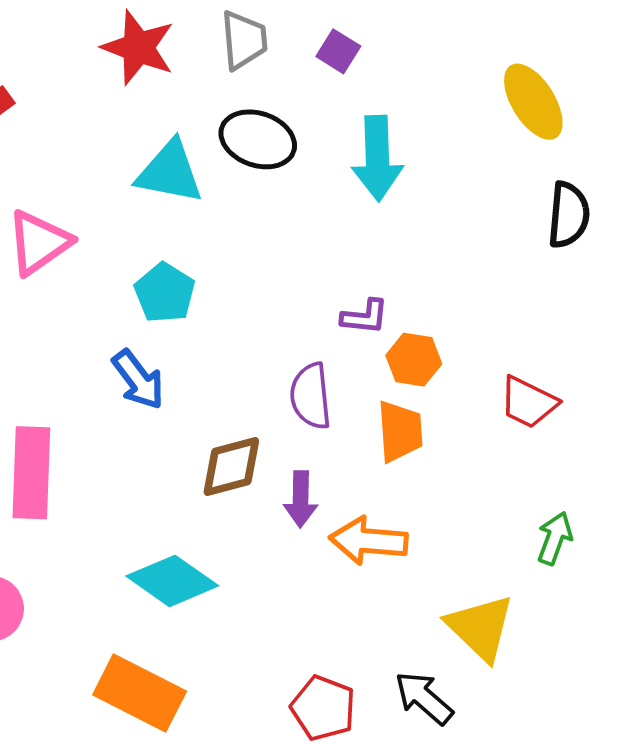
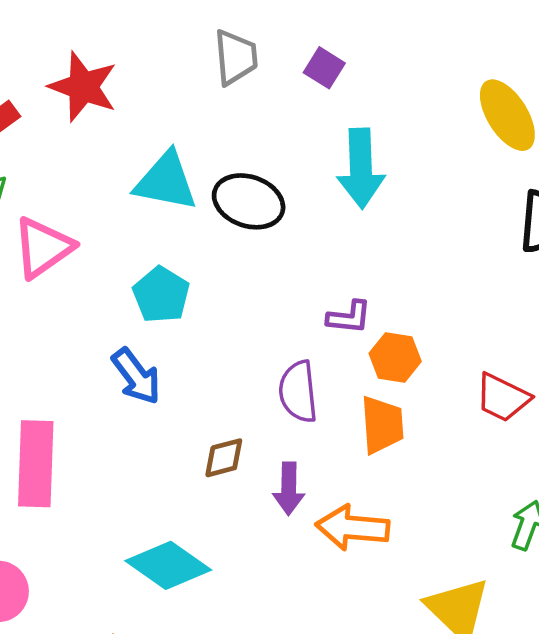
red star: (138, 48) -> (83, 87), moved
black ellipse: (258, 139) -> (249, 201), moved
brown diamond: (231, 466) -> (224, 458), size x0.7

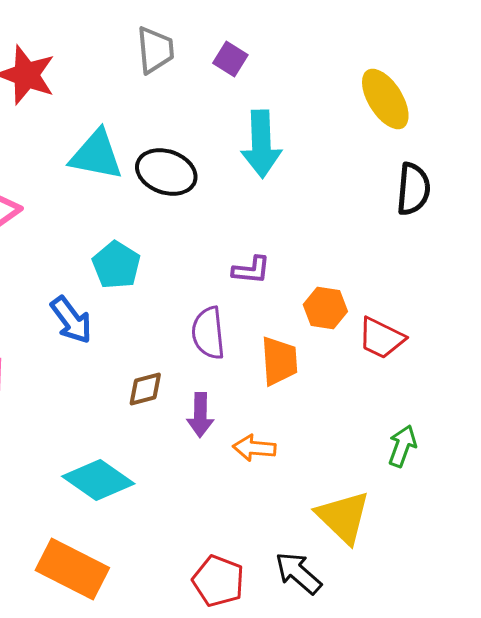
cyan pentagon: (161, 295) -> (116, 265), moved
orange hexagon: (395, 357) -> (325, 308), moved
orange arrow: (353, 528) -> (254, 448), size x0.7

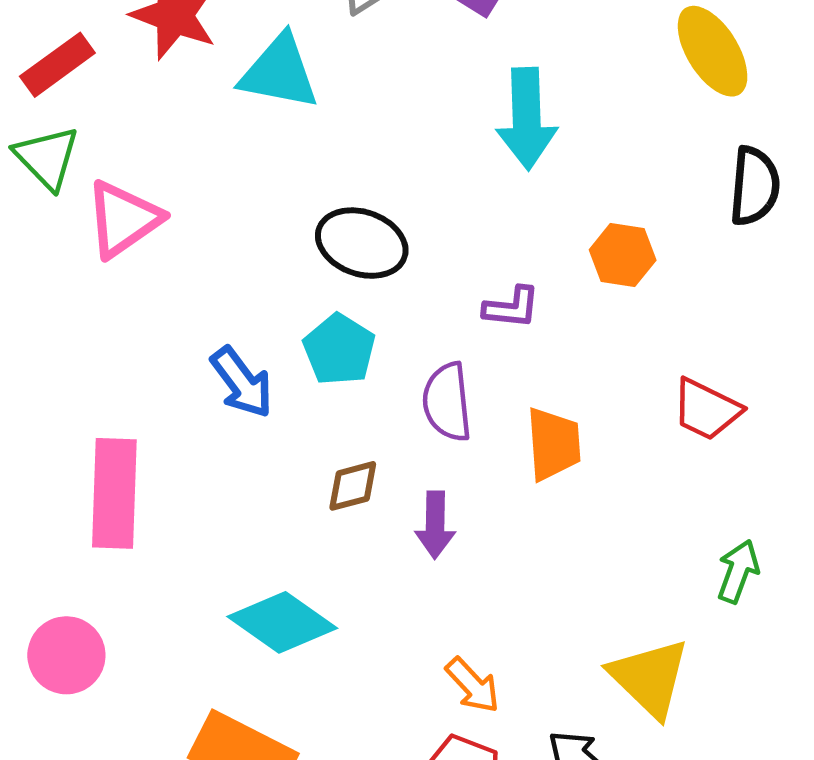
cyan triangle: (96, 155) -> (279, 72), moved
black ellipse: (166, 172) -> (362, 243), moved
cyan pentagon: (116, 265) -> (339, 349), moved
orange hexagon: (325, 308) -> (623, 255), moved
orange arrow: (254, 448) -> (473, 685), moved, turned -138

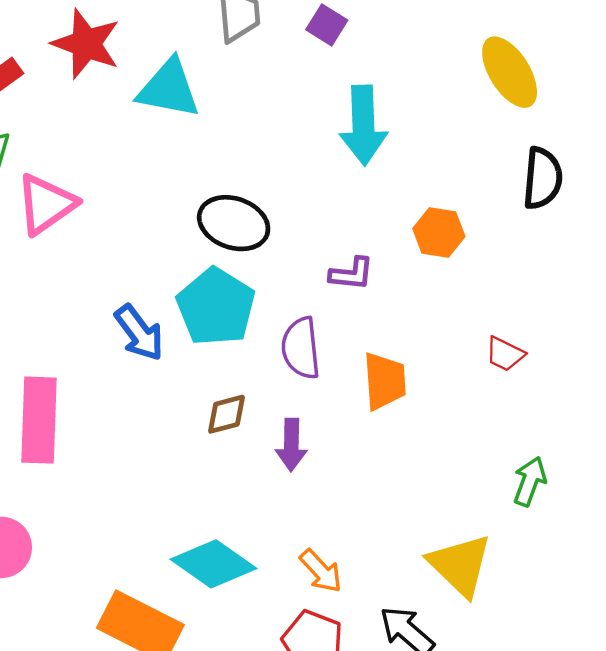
cyan pentagon: (339, 349) -> (216, 307), size x1.4
red trapezoid: (707, 409) -> (505, 354), size x0.7
cyan diamond: (282, 622) -> (214, 564), moved

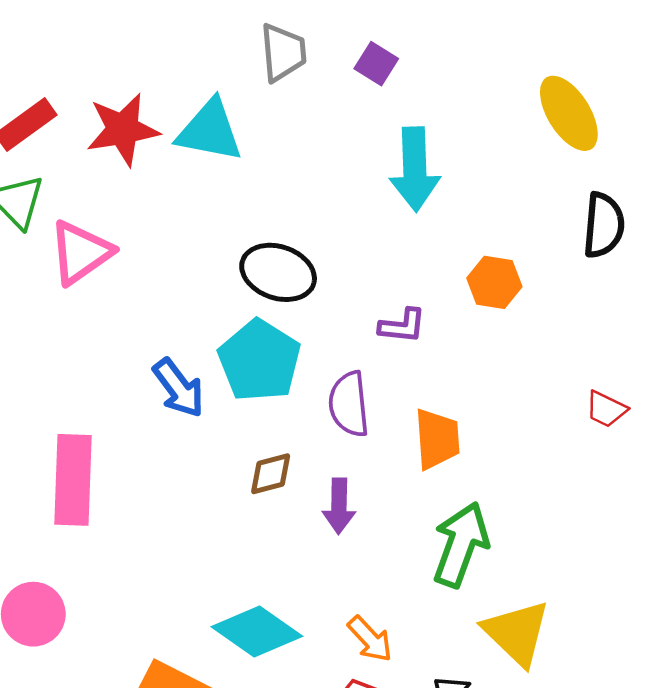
red star: (86, 44) -> (123, 129), moved, turned -30
red trapezoid: (505, 354) -> (606, 409), moved
green arrow: (530, 481) -> (461, 545), moved, size x1.6

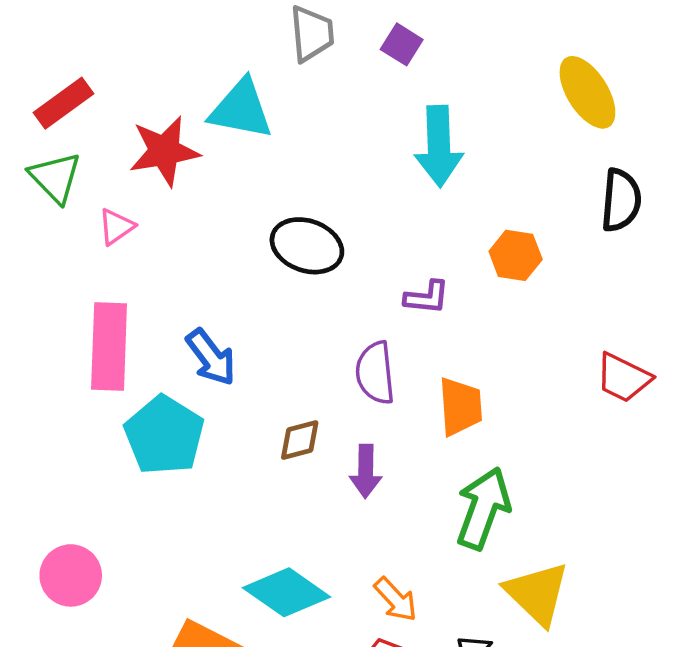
red star: (123, 129) -> (164, 151), moved
pink triangle: (80, 253) -> (116, 227), size x0.6
cyan pentagon: (259, 361) -> (164, 435), moved
red trapezoid: (606, 409) -> (623, 378), size x1.4
pink rectangle: (73, 480) -> (109, 347), moved

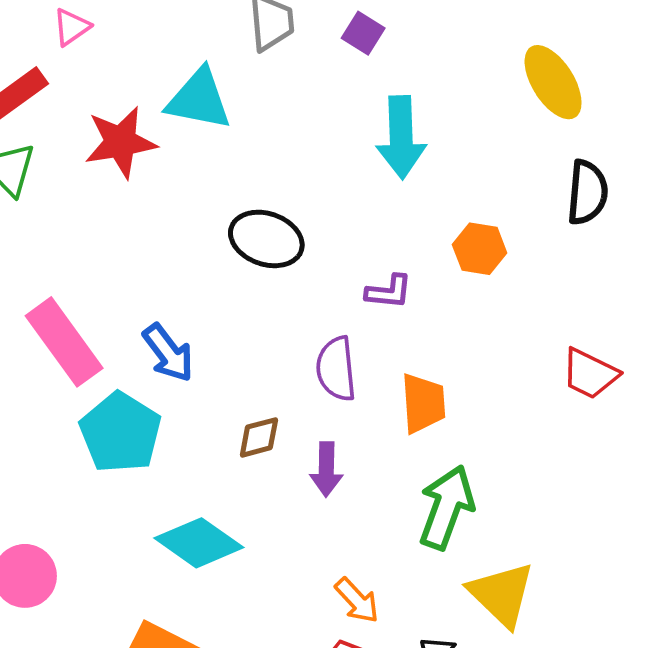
pink triangle: (116, 227) -> (71, 27), moved
pink rectangle: (109, 347) -> (64, 342), turned -38
cyan diamond: (287, 592) -> (199, 543), moved

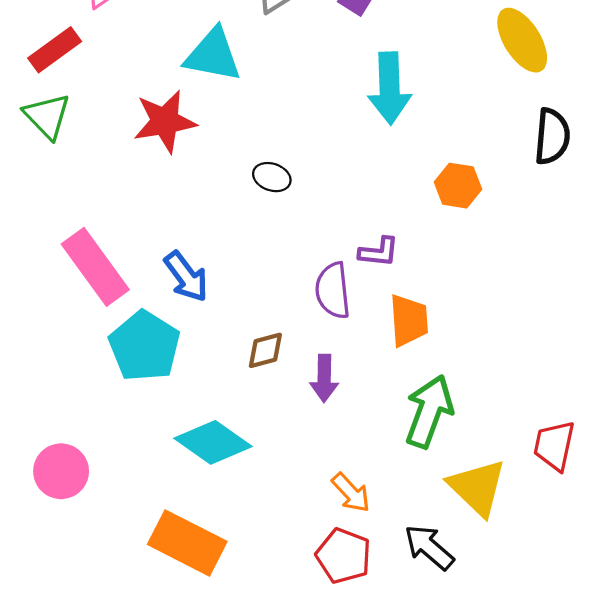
red star: (121, 142) -> (165, 121), moved
black ellipse: (266, 239) -> (272, 177), size x0.6
purple L-shape: (389, 292) -> (379, 252), moved
red trapezoid: (590, 374) -> (554, 446), moved, turned 76

